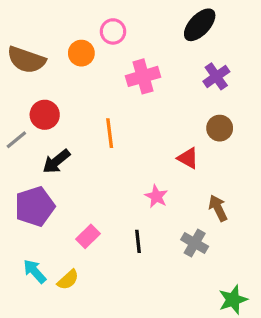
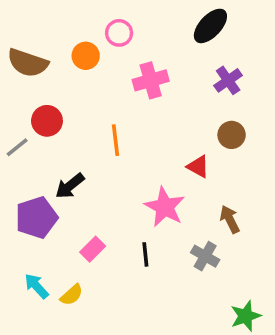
black arrow: (56, 161) -> (70, 186), moved
pink star: (156, 196) -> (165, 207), size x1.6

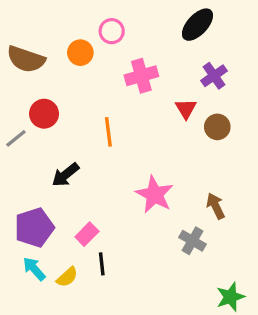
red triangle: (198, 167) -> (186, 109), moved, turned 30
purple pentagon: (36, 218) -> (34, 228), moved
black line: (145, 254) -> (102, 264), moved

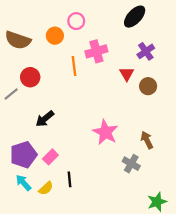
orange line: (108, 132) -> (74, 66), moved
pink rectangle: (87, 234) -> (50, 157), moved

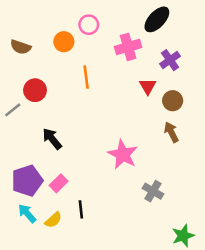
brown semicircle: (18, 40) -> (21, 47), size x0.7
pink cross: (96, 51) -> (128, 47), moved
black arrow: (45, 119) -> (52, 139), turned 90
brown arrow: (147, 140) -> (171, 132), moved

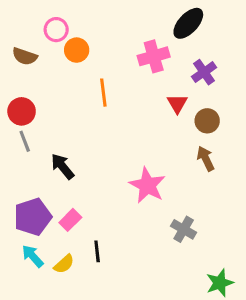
pink circle: (89, 25) -> (56, 30), moved
red circle: (35, 90) -> (22, 111), moved
gray line: (13, 110) -> (25, 141), moved, turned -72

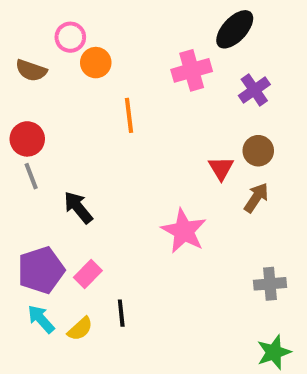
red triangle: (177, 104) -> (221, 168), moved
brown arrow: (206, 159) -> (256, 198), turned 60
gray cross: (184, 229) -> (270, 284), moved, turned -35

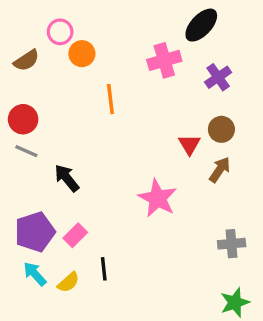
brown semicircle: (31, 70) -> (26, 60), turned -52
gray line: (31, 176) -> (26, 151), turned -45

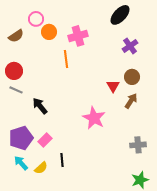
pink cross: (164, 60) -> (78, 36), moved

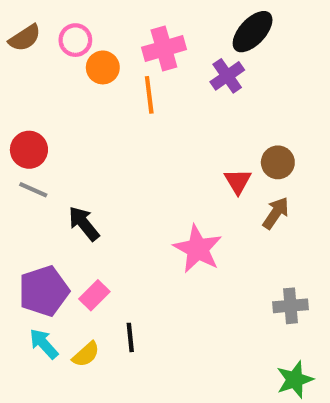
brown semicircle: (16, 36) -> (25, 38), moved
pink cross: (78, 36) -> (164, 48), moved
purple cross: (130, 46) -> (227, 76), moved
orange line: (66, 59) -> (149, 95), moved

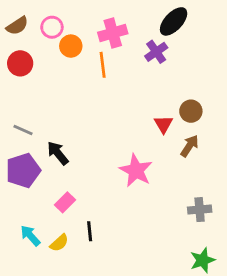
red circle: (29, 150) -> (20, 63), moved
purple pentagon: (44, 291) -> (23, 170), moved

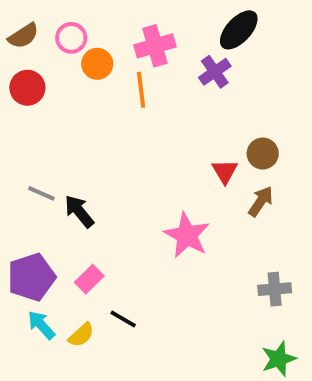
gray line: (23, 130) -> (41, 193), moved
purple pentagon: (23, 170) -> (31, 277), moved
black line: (90, 231) -> (123, 319), turned -54

